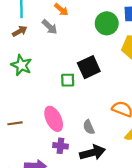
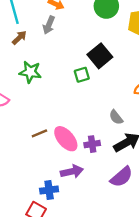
gray arrow: (50, 27) -> (49, 25), turned 84
pink ellipse: (54, 119) -> (66, 139), moved

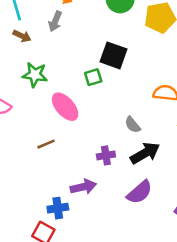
brown arrow: (19, 38) -> (22, 36), turned 70
black square: (100, 56) -> (113, 55), turned -30
pink ellipse: (66, 139) -> (65, 107), moved

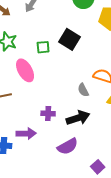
green square: (93, 77) -> (43, 47), moved
gray semicircle: (133, 125) -> (83, 90), moved

